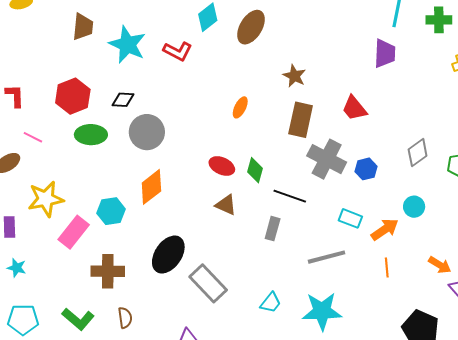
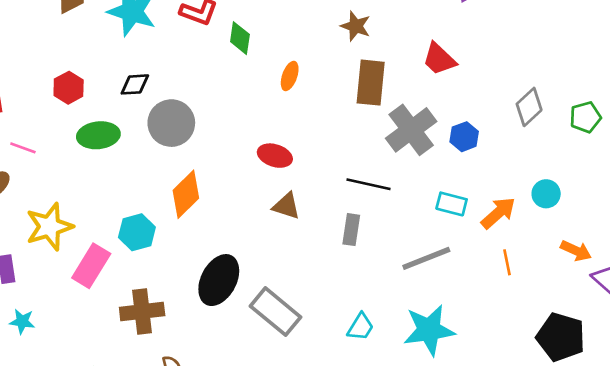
red hexagon: (73, 96) -> (69, 88), size x0.7
gray cross: (327, 159) -> (411, 130), turned 33
green diamond: (255, 170) -> (240, 38), moved
cyan circle: (414, 207) -> (546, 194), moved

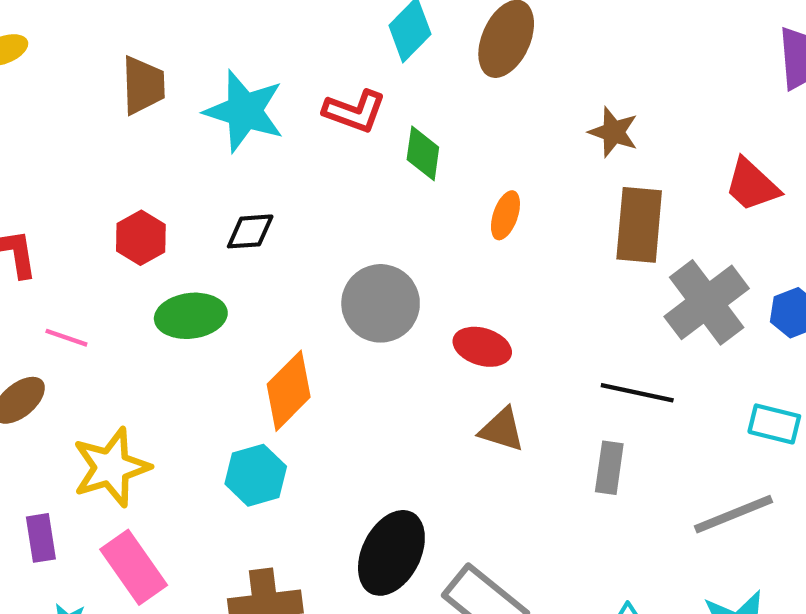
gray circle: (171, 123) -> (381, 303), moved
orange diamond: (186, 194) -> (289, 391), moved
pink rectangle: (91, 266) -> (134, 567), moved, turned -66

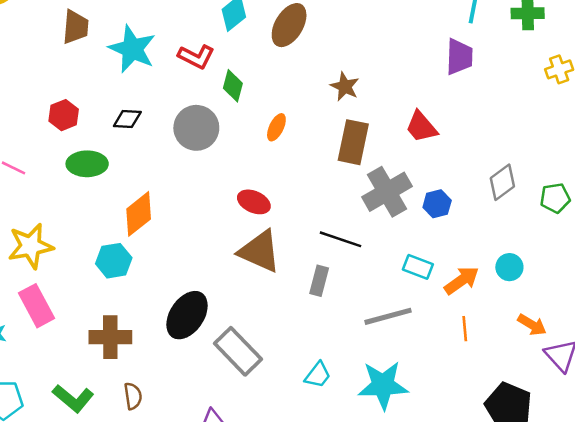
gray circle: (381, 303) -> (196, 128), moved
brown triangle: (502, 430) -> (260, 251), size x1.6

